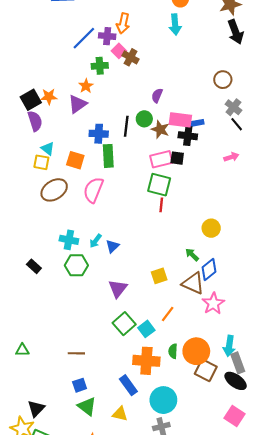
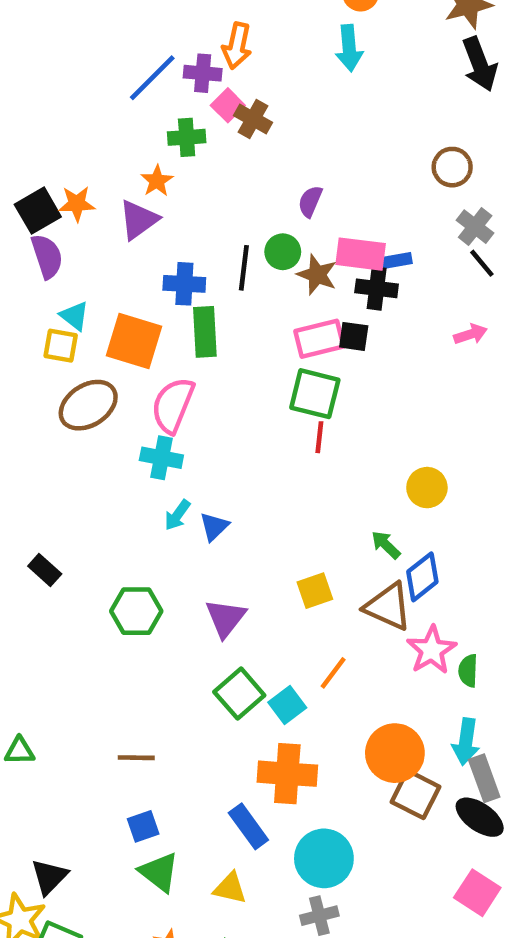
orange square: (75, 160) -> (134, 341), size x1.4
cyan cross: (69, 240) -> (161, 458), moved
green hexagon: (76, 265) -> (136, 611), moved
green semicircle: (173, 351) -> (468, 671), moved

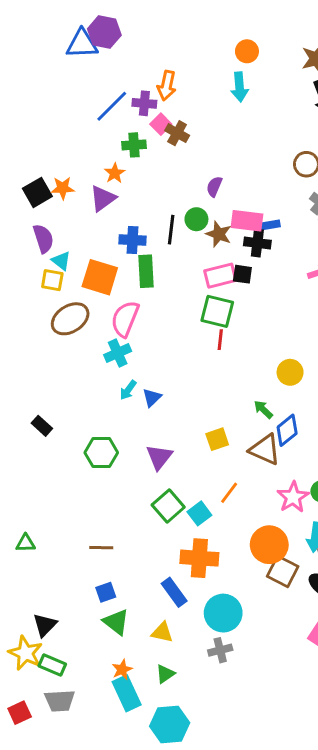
purple semicircle: (47, 256) -> (43, 239), moved
cyan cross: (161, 458) -> (118, 353), turned -35
pink star: (432, 650) -> (293, 497), moved

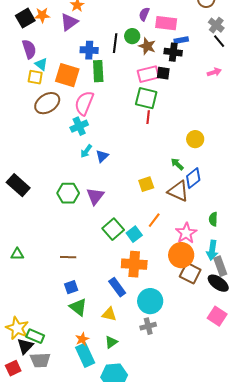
pink rectangle: (247, 221) -> (166, 23), moved
black rectangle: (42, 426) -> (18, 185), moved, size x1.6
purple triangle: (159, 457) -> (95, 196), moved
pink star: (293, 497) -> (186, 233), moved
black triangle: (45, 625) -> (25, 346), moved

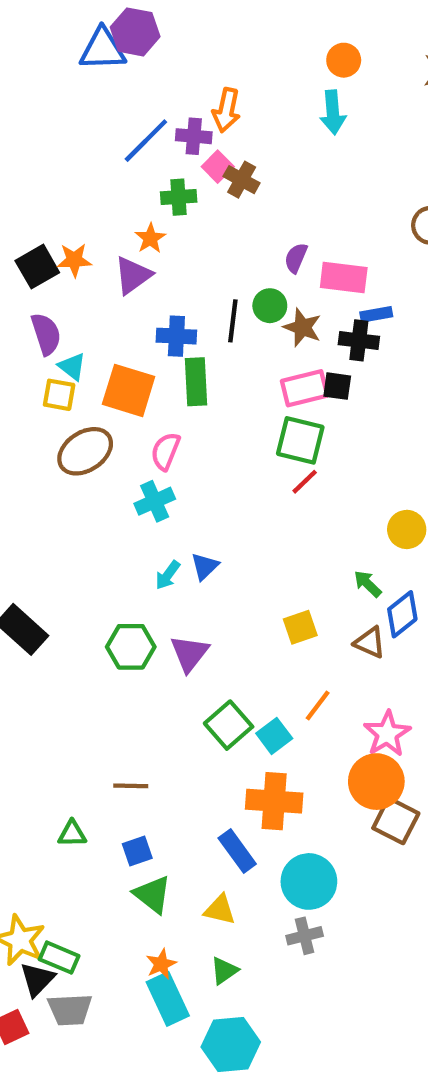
pink semicircle: (84, 103) -> (166, 451), size x0.7
red line: (148, 117) -> (305, 482), turned 40
cyan arrow: (86, 151) -> (168, 575), moved
brown triangle: (178, 191) -> (370, 642), size x0.7
green triangle: (17, 254) -> (72, 834), moved

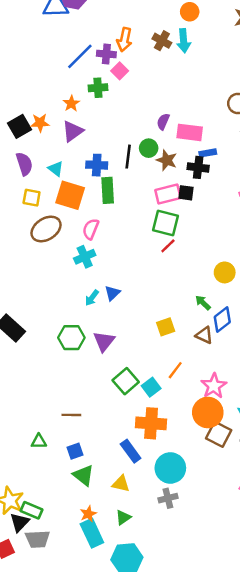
brown cross: (242, 180) -> (162, 41), moved
orange star: (150, 238) -> (71, 103), moved
cyan triangle: (72, 367) -> (56, 169), moved

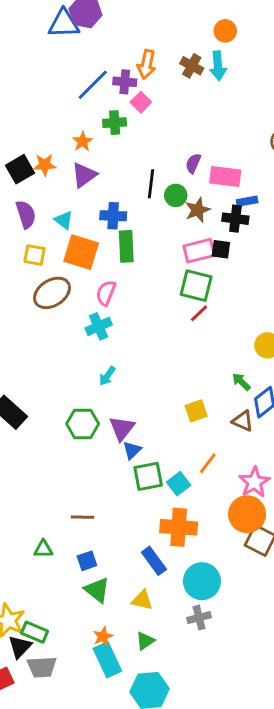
black line: (128, 157) -> (151, 184), moved
brown star: (167, 160) -> (198, 210), turned 30
blue triangle: (112, 293) -> (132, 450), moved
green square: (126, 381) -> (148, 476), turned 30

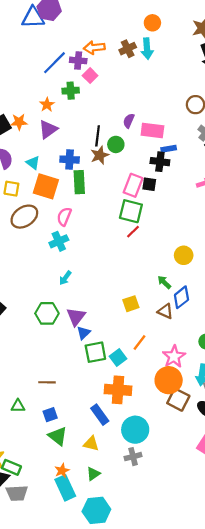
orange arrow: (147, 64) -> (94, 48), turned 72
brown cross: (192, 66) -> (128, 49), turned 35
brown star: (198, 210) -> (100, 155), moved
pink rectangle: (199, 251) -> (133, 185), turned -55

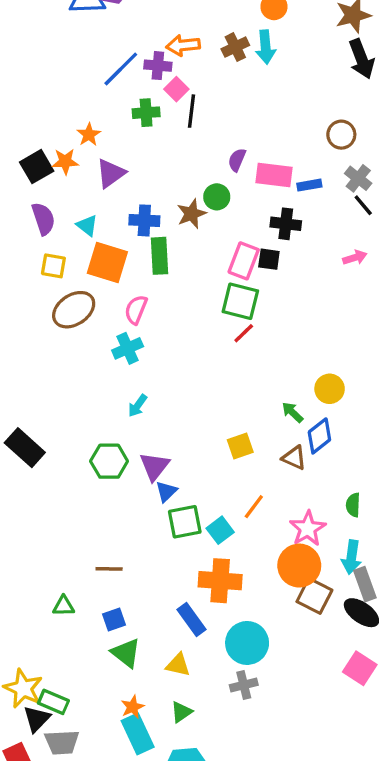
orange star: (47, 105) -> (89, 135), moved
black line: (98, 136) -> (192, 111), moved
blue rectangle: (169, 149) -> (309, 185), moved
yellow circle: (184, 255) -> (330, 389), moved

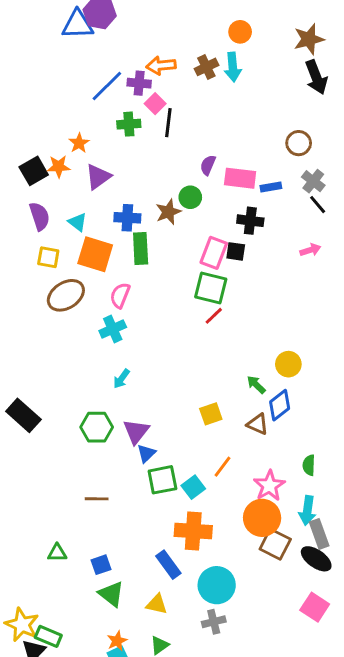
brown line: (109, 569) -> (97, 499), moved

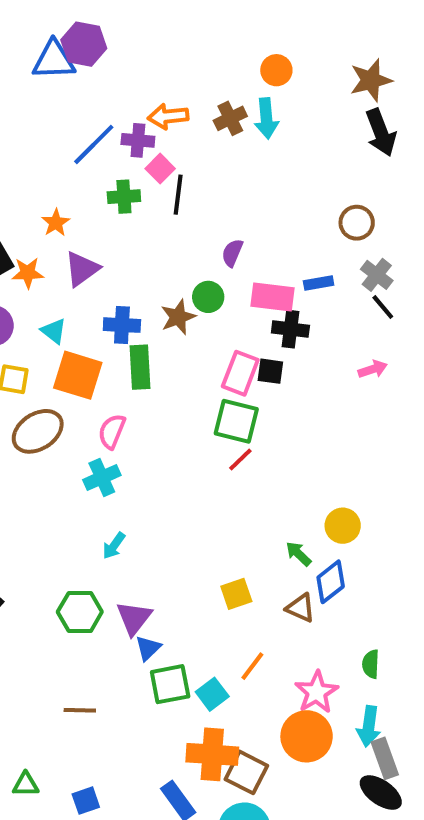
orange star: (59, 167) -> (28, 273), moved
pink rectangle: (240, 178) -> (272, 297), moved
brown square: (275, 544) -> (246, 772), moved

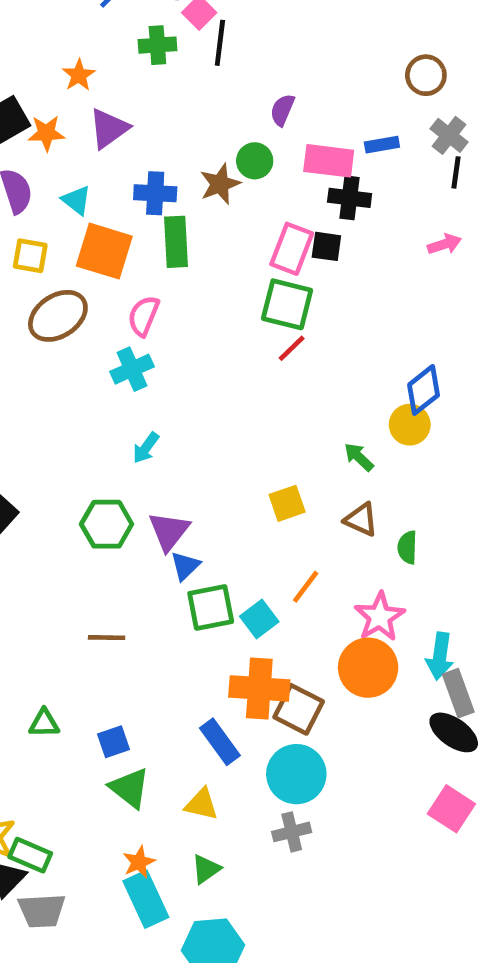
black line: (383, 307) -> (456, 172), turned 48
blue diamond: (331, 582) -> (424, 390), moved
green semicircle: (371, 664) -> (407, 547), moved

